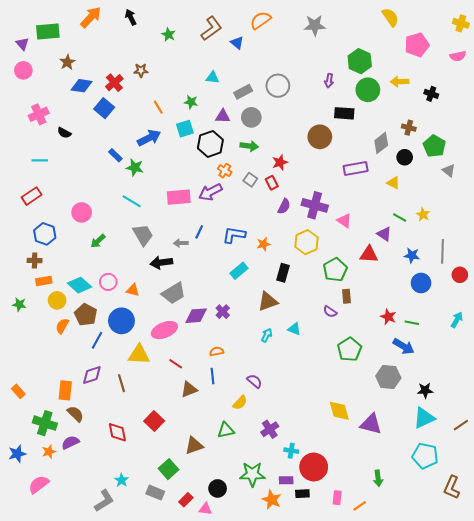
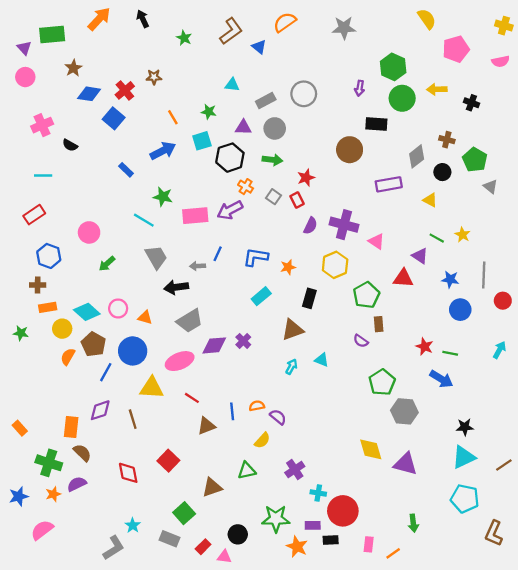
green star: (135, 167) -> (163, 197), moved
orange semicircle: (217, 351) -> (257, 406), moved
gray hexagon: (388, 377) -> (404, 411), moved

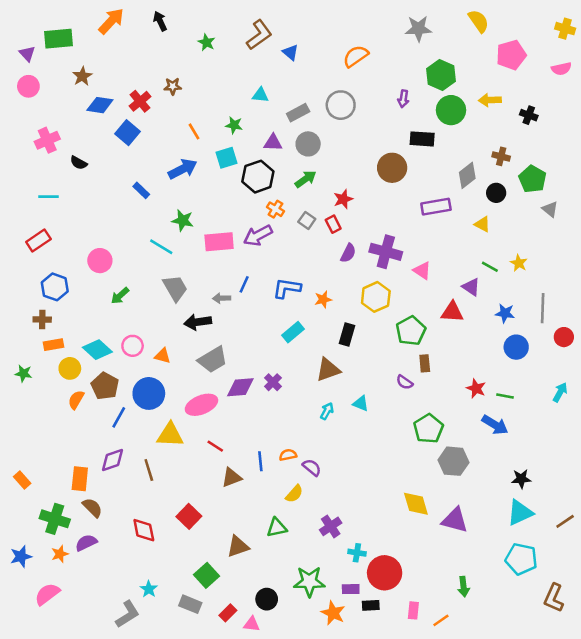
orange semicircle: (285, 22) -> (356, 56), moved
gray star: (344, 28) -> (418, 29), moved
green arrow: (272, 160) -> (306, 179), turned -42

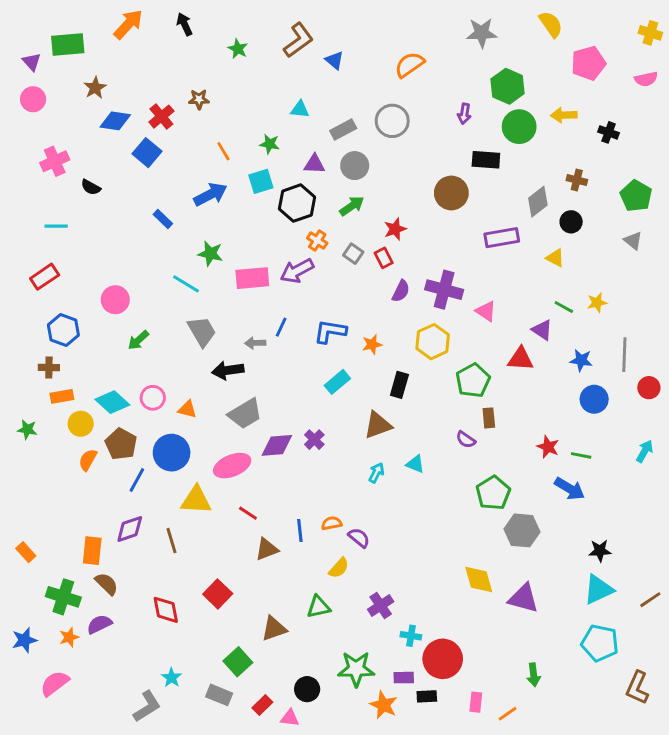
green pentagon: (533, 179) -> (636, 196), moved
yellow star: (519, 263) -> (597, 303), turned 30

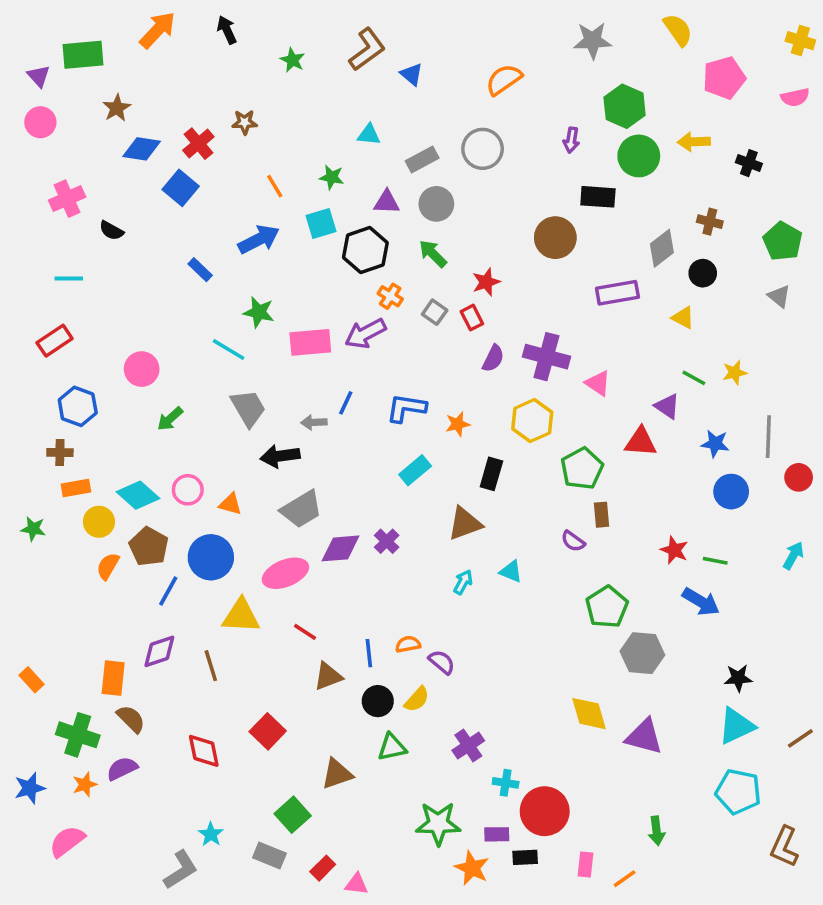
green arrow: (352, 206) -> (433, 254), turned -100
black circle: (307, 689) -> (378, 701), moved

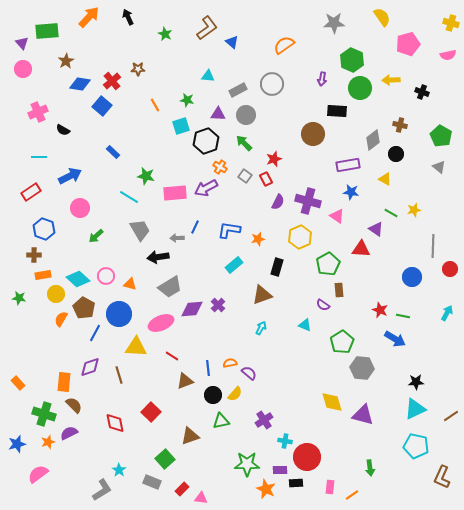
blue arrow: (259, 239) -> (70, 176), moved
blue star: (715, 444) -> (351, 192), moved
cyan triangle: (511, 571) -> (305, 325), moved

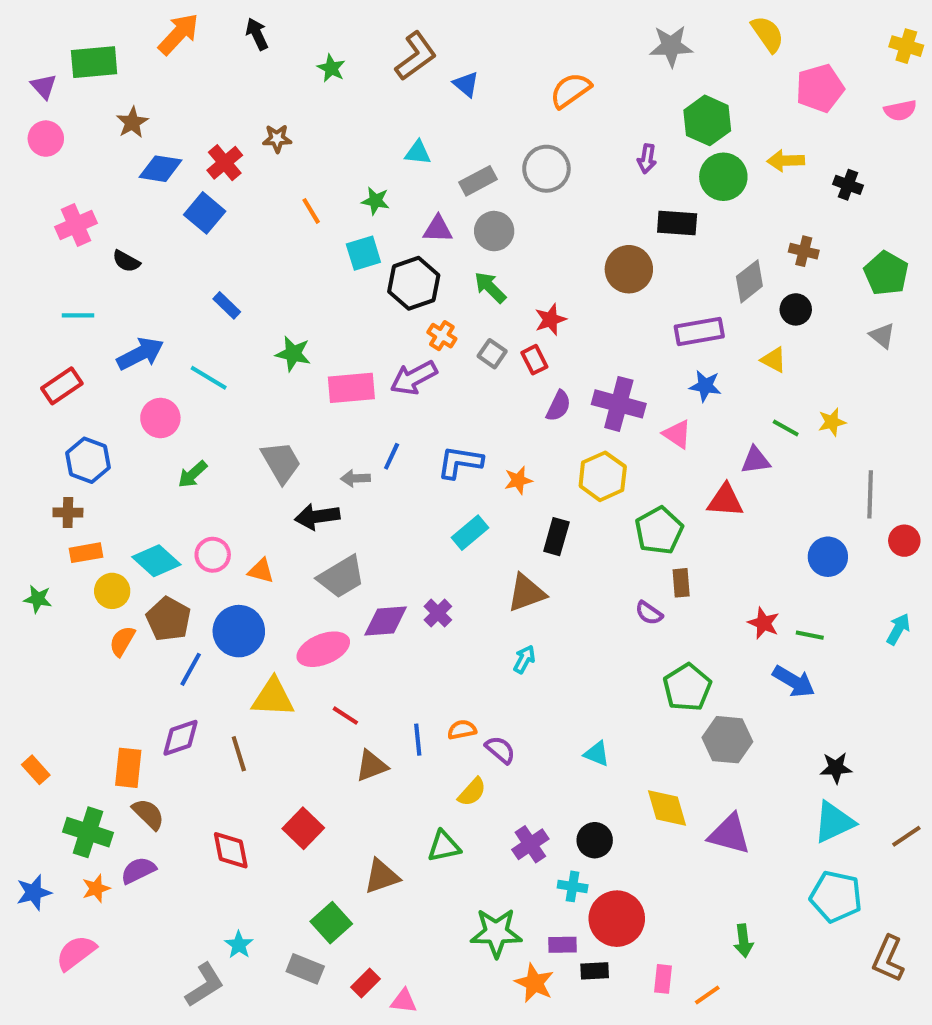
cyan line: (129, 197) -> (209, 378), moved
purple triangle: (376, 229) -> (756, 460), turned -42
cyan triangle: (305, 325) -> (597, 754), moved
black circle: (213, 395) -> (595, 840), moved

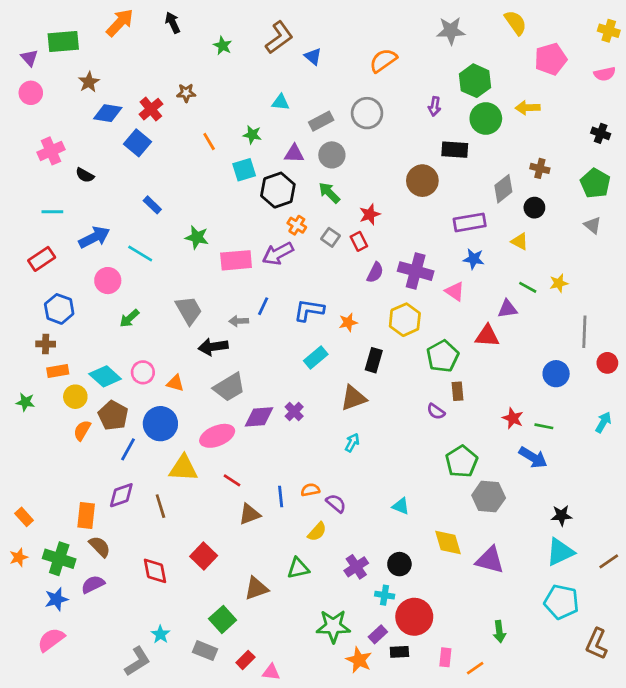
black cross: (848, 185) -> (601, 133), moved
orange star: (96, 888) -> (19, 557), moved
blue star: (34, 892) -> (56, 599), moved
purple rectangle: (563, 945) -> (378, 634), turned -42

